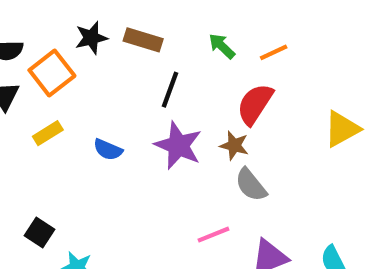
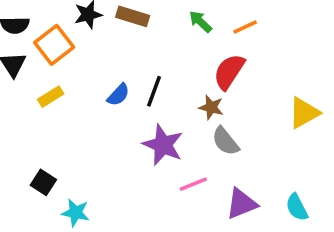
black line: (170, 90) -> (154, 91), moved
yellow triangle: (342, 129) -> (304, 113), moved
purple star: (178, 145) -> (163, 145), moved
blue semicircle: (108, 150) -> (118, 95), moved, turned -70

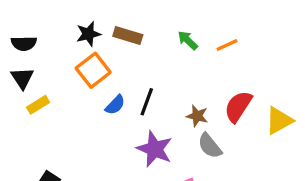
orange square: (54, 45) -> (93, 70), moved
red semicircle: (229, 72) -> (238, 106), moved
yellow rectangle: (51, 97) -> (38, 105), moved

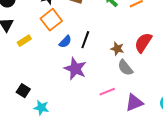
yellow rectangle: (38, 105) -> (24, 41), moved
purple star: (155, 149) -> (75, 69), moved

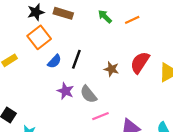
gray semicircle: (125, 68) -> (88, 94), moved
purple star: (75, 69) -> (65, 91), size x0.7

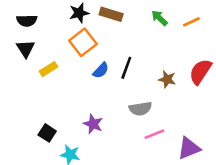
purple star: (65, 91) -> (93, 124), moved
gray semicircle: (88, 94) -> (140, 109), turned -60

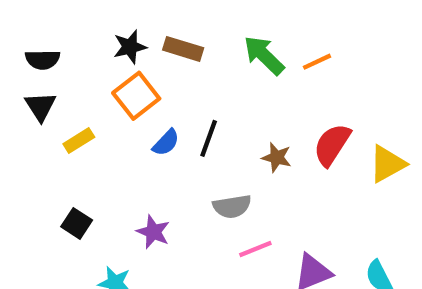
green arrow: (160, 18) -> (264, 55), size x1.5
black square: (47, 133) -> (77, 223), moved

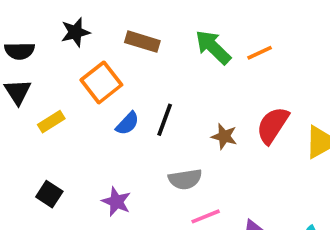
black star: (130, 47) -> (75, 32), moved

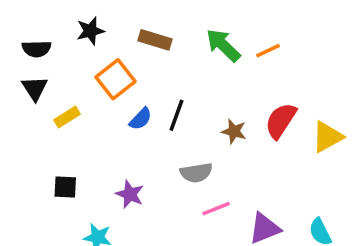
black square: (49, 194) -> (65, 187), turned -30

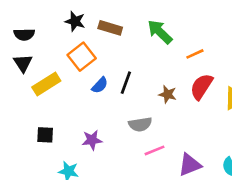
black star: (90, 31) -> (75, 21), moved, turned 30
orange line: (268, 51) -> (195, 54), moved
yellow rectangle: (67, 117) -> (46, 84), size x1.5
purple star: (130, 194) -> (92, 140), turned -30

